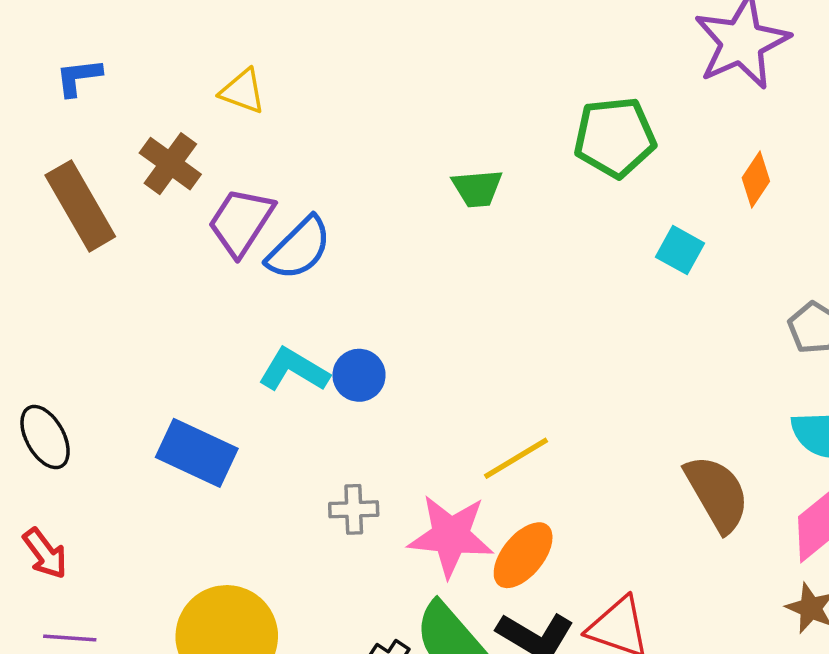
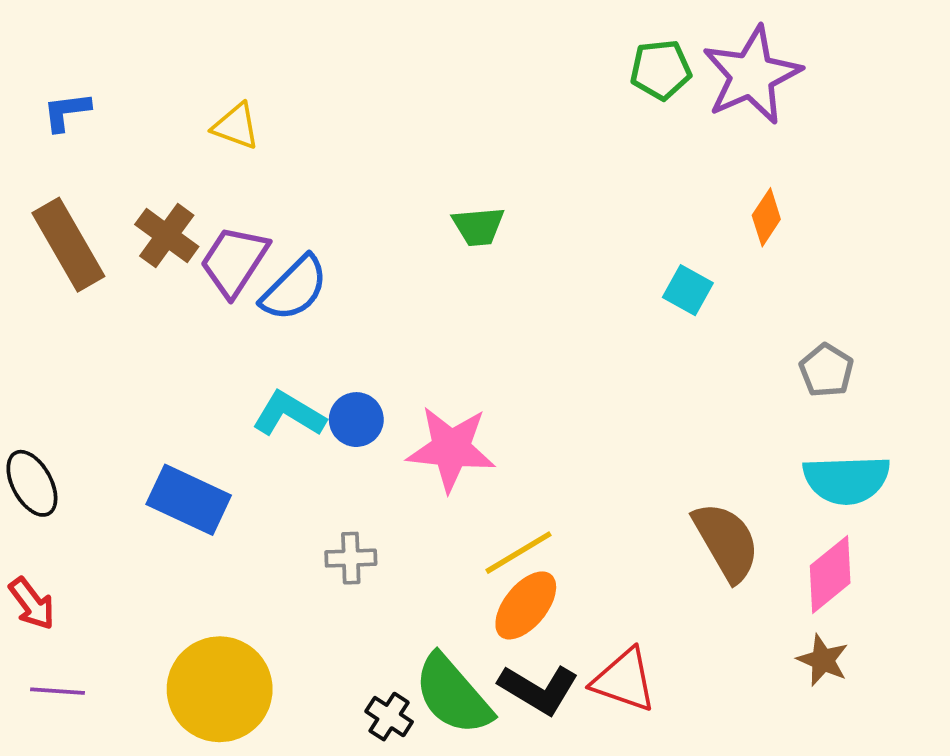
green pentagon: (615, 137) -> (661, 70), moved, size x0.7
brown cross: (170, 164) -> (167, 236), moved
yellow line: (516, 458) -> (518, 553), moved
pink star: (451, 536) -> (451, 449), moved

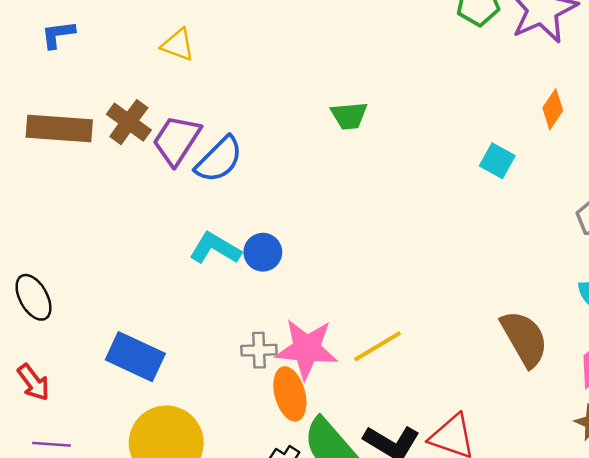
brown rectangle: (68, 245) -> (59, 129), turned -56
pink star: (451, 449) -> (307, 349), moved
blue rectangle: (189, 500) -> (135, 357), moved
orange ellipse: (526, 605) -> (290, 394), moved, turned -54

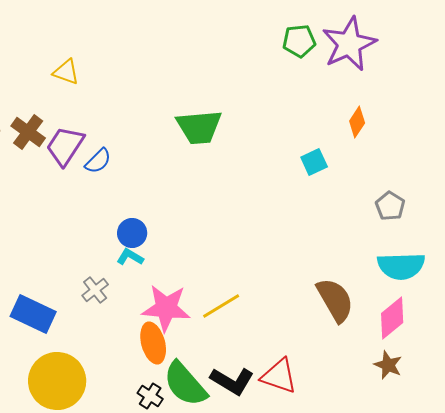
green trapezoid: (349, 116) -> (199, 127), size x1.6
blue semicircle: (219, 159) -> (98, 161), size x0.7
cyan square: (497, 161) -> (314, 162), turned 36
cyan L-shape: (215, 248) -> (130, 257), moved, size x0.7
gray cross: (259, 350) -> (95, 290), moved, turned -36

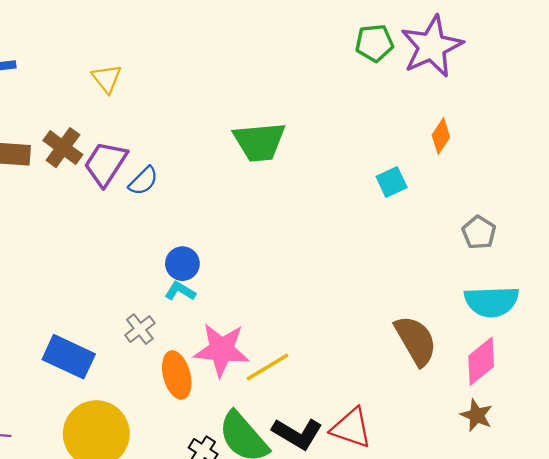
yellow triangle: (66, 72) -> (107, 79), turned 32
yellow line: (221, 306) -> (267, 367), moved
orange ellipse: (153, 343) -> (177, 375), moved

